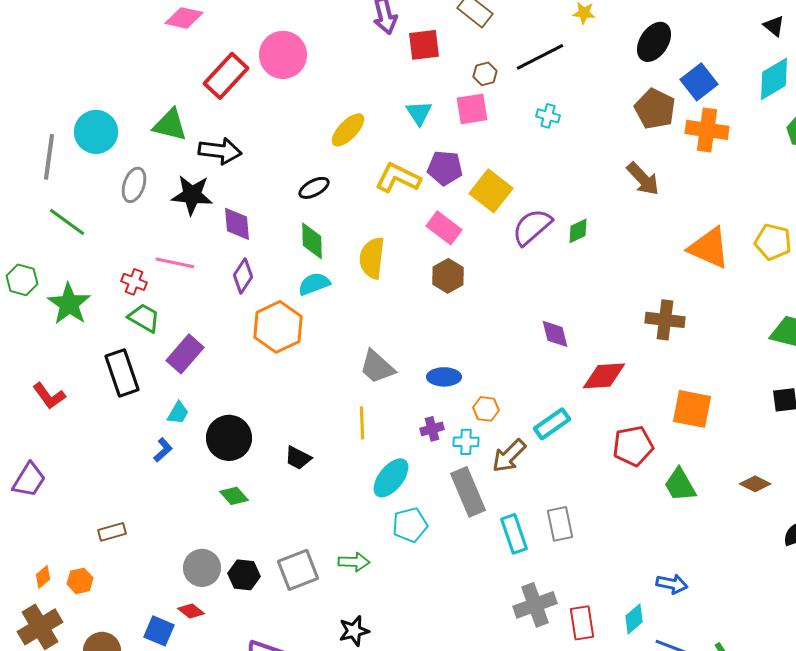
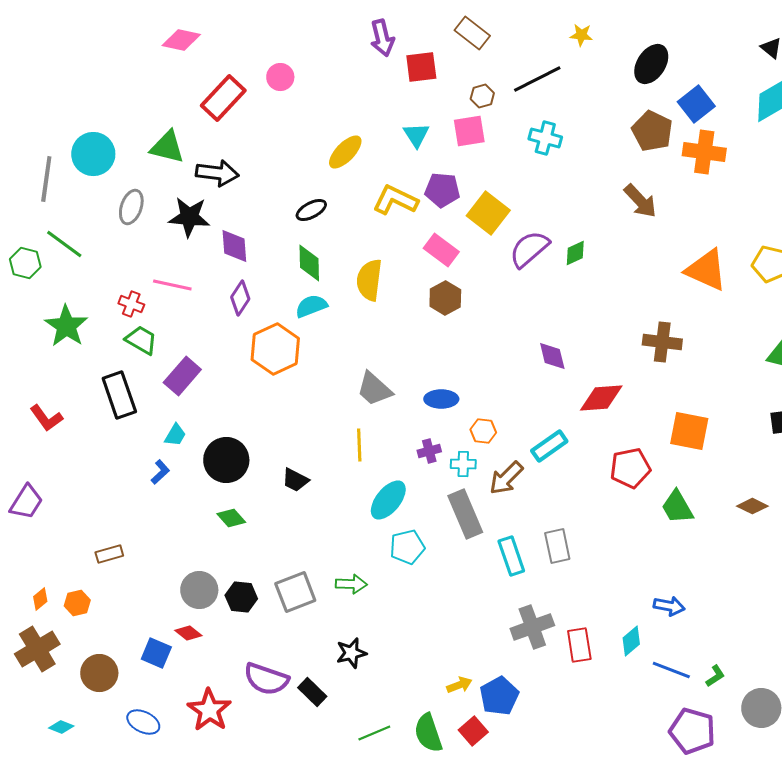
pink circle: (283, 55) -> (280, 77), size x0.6
cyan cross: (548, 116) -> (545, 138), size x1.4
green hexagon: (22, 280) -> (25, 263), moved

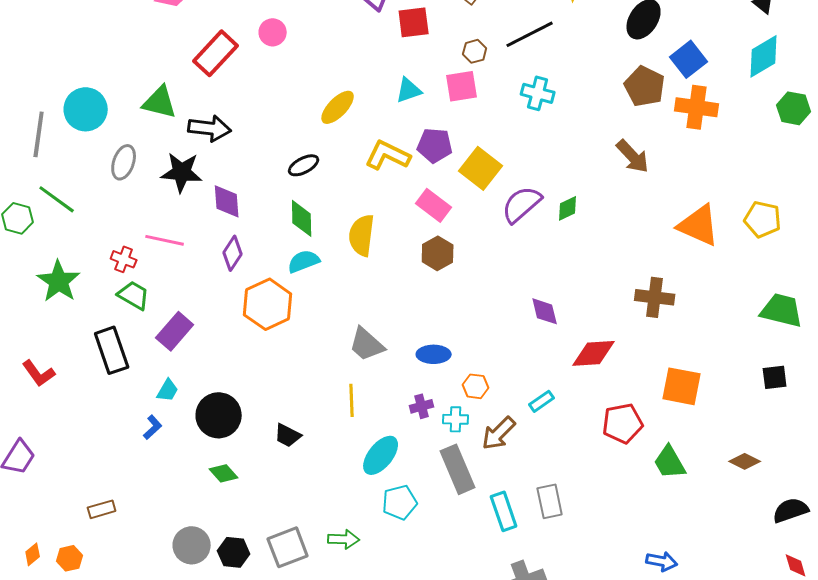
cyan triangle: (416, 135) -> (409, 90), turned 44
cyan rectangle: (549, 446) -> (542, 401), size x0.7

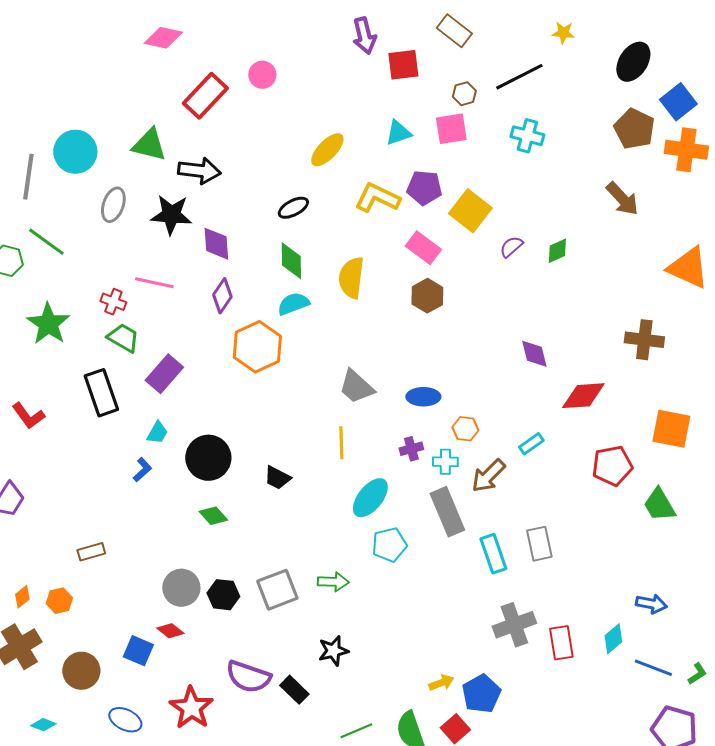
purple semicircle: (522, 204) -> (511, 247), size x0.6

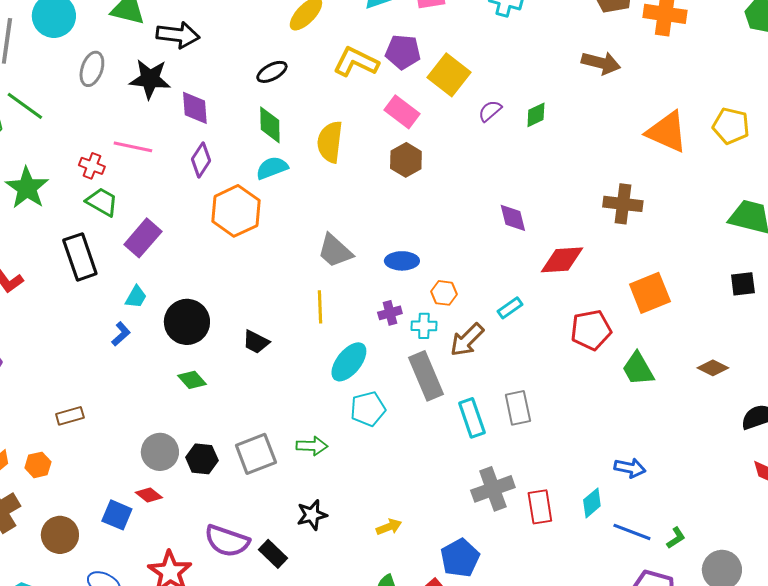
brown arrow: (622, 199) -> (601, 63), turned -33
orange square: (671, 429) -> (650, 293), turned -33
yellow arrow: (441, 683) -> (389, 527), moved

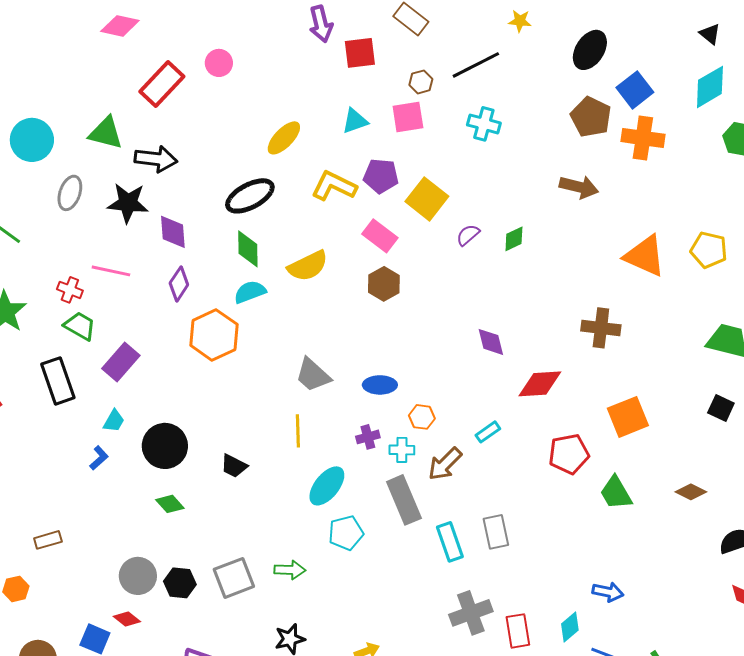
black ellipse: (272, 72) -> (250, 196), size x1.6
yellow semicircle: (330, 142) -> (308, 266), turned -123
black square: (743, 284) -> (721, 408), turned 32

